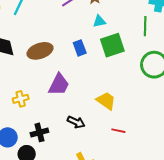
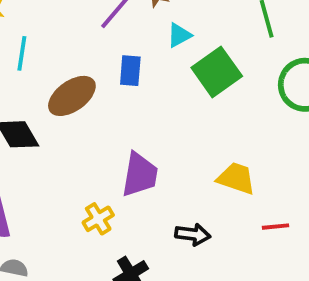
blue rectangle: (80, 48) -> (130, 71), moved, turned 42
brown ellipse: (40, 51) -> (72, 96), moved
yellow cross: (21, 99) -> (98, 219), moved

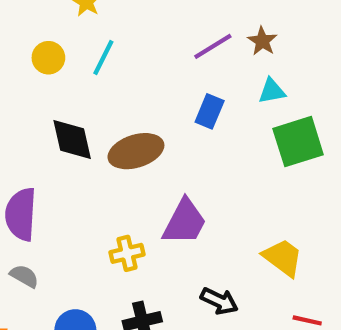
brown ellipse: (72, 96) -> (136, 151), moved

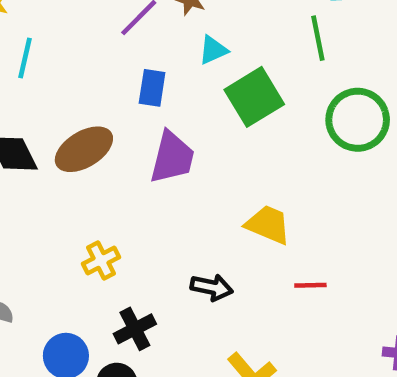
purple trapezoid: (185, 222) -> (172, 157), moved

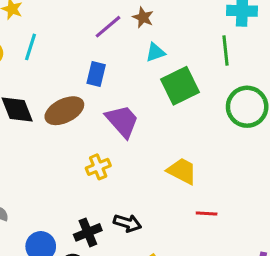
blue rectangle: (152, 88) -> (96, 74), moved
purple trapezoid: (172, 157) -> (122, 121), turned -60
yellow cross: (101, 261) -> (98, 167), moved
black arrow: (212, 287) -> (127, 223), moved

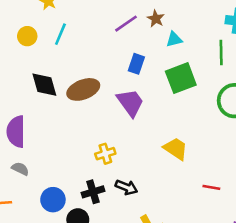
cyan triangle: (155, 52) -> (174, 39), moved
blue rectangle: (96, 74) -> (136, 64), moved
yellow cross: (98, 167) -> (105, 154), moved
red line: (207, 214) -> (211, 187), moved

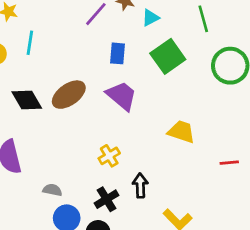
gray semicircle: (20, 169) -> (52, 190), moved
black arrow: (126, 187) -> (140, 185), turned -100

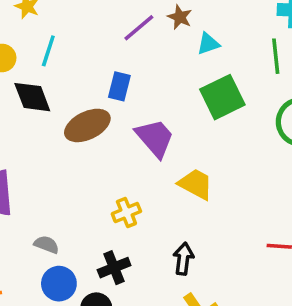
blue rectangle: (117, 53) -> (119, 86), moved
black diamond: (27, 100) -> (32, 97), moved
yellow trapezoid: (181, 132) -> (196, 184), moved
black arrow: (140, 185) -> (183, 259), moved

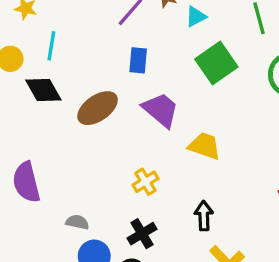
blue rectangle: (119, 86) -> (138, 60), moved

